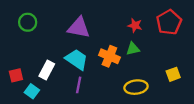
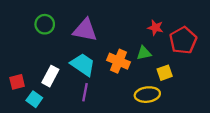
green circle: (28, 22) -> (45, 24), moved
red pentagon: (169, 22) -> (183, 40), moved
red star: (135, 25) -> (155, 28), moved
yellow square: (173, 74) -> (165, 73), moved

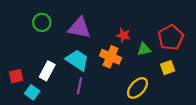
red star: (155, 28) -> (123, 35), moved
green triangle: (144, 53) -> (144, 49), moved
yellow square: (165, 73) -> (168, 68), moved
yellow ellipse: (147, 95) -> (137, 88), turned -40

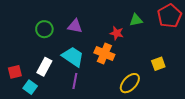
green circle: (42, 22) -> (44, 29), moved
purple triangle: (79, 28) -> (75, 26), size x0.7
red pentagon: (171, 37) -> (170, 16), moved
green triangle: (144, 49) -> (136, 20), moved

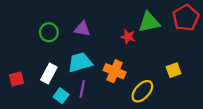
green triangle: (136, 20) -> (149, 22), size x1.5
orange cross: (104, 54) -> (115, 71), moved
cyan trapezoid: (73, 57) -> (80, 62), turned -50
cyan square: (30, 87) -> (61, 96), moved

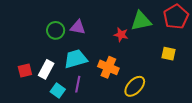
green circle: (49, 32) -> (56, 30), moved
yellow square: (174, 70) -> (169, 54), moved, turned 32
red square: (17, 79) -> (25, 70), moved

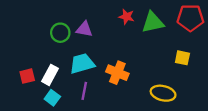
red pentagon: (176, 17) -> (190, 18), turned 30
red star: (121, 35) -> (127, 17), moved
yellow ellipse: (135, 86) -> (163, 93), moved, turned 60
cyan square: (58, 91) -> (52, 98), moved

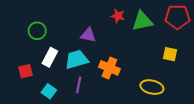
purple triangle: (84, 29) -> (88, 35), moved
green circle: (60, 33) -> (37, 31), moved
white rectangle: (50, 75) -> (50, 57), moved

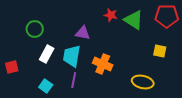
green triangle: (142, 21) -> (134, 20), turned 45
cyan trapezoid: (77, 59) -> (72, 56), turned -65
red square: (26, 71) -> (12, 67), moved

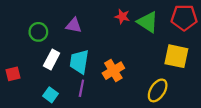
purple triangle: (83, 33) -> (74, 25), moved
yellow square: (160, 51) -> (176, 56), size x1.6
orange cross: (103, 64) -> (113, 71), turned 36
yellow ellipse: (143, 82) -> (158, 90), turned -70

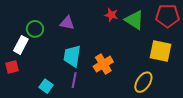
white rectangle: (52, 60) -> (21, 45), moved

